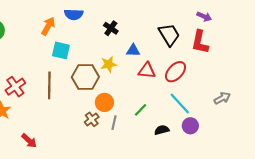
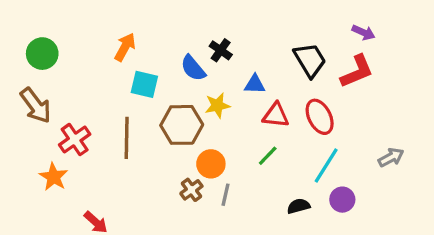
blue semicircle: (74, 14) -> (193, 68), moved, turned 48
red L-shape: (200, 42) -> (357, 71), turned -125
red ellipse: (176, 72) -> (320, 117), turned -70
cyan line: (180, 104) -> (326, 165), turned 75
green line: (141, 110) -> (268, 156), moved

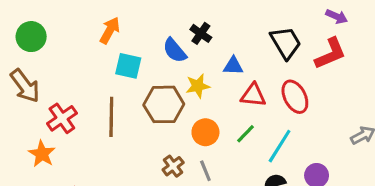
orange circle: (211, 164) -> (205, 132), moved
cyan line: (326, 165) -> (280, 146), moved
gray line: (226, 195) -> (205, 171), turned -35

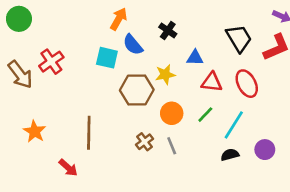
orange arrow: (110, 30) -> (119, 19), moved
green circle: (31, 37) -> (19, 19), moved
blue semicircle: (175, 50) -> (133, 45), moved
brown line: (111, 117) -> (89, 133), moved
red cross: (62, 118) -> (51, 62), moved

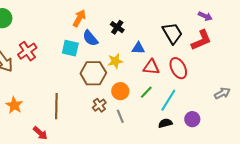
brown cross: (144, 142) -> (99, 105), moved

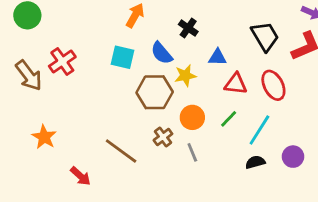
blue semicircle: (90, 38) -> (162, 53), moved
brown line: (56, 106) -> (121, 151), moved, turned -55

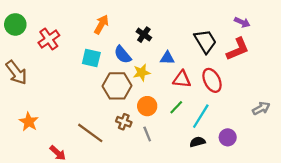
red cross: (62, 62) -> (49, 39), moved
brown cross: (163, 137) -> (124, 122), turned -32

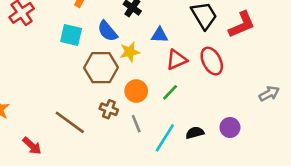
red triangle: (182, 79) -> (177, 60), turned -30
cyan line: (201, 116) -> (165, 138), moved

